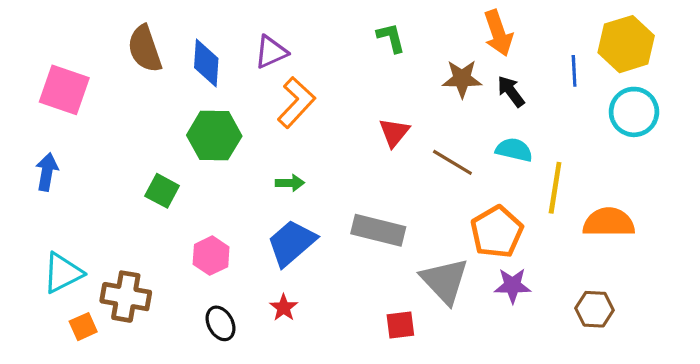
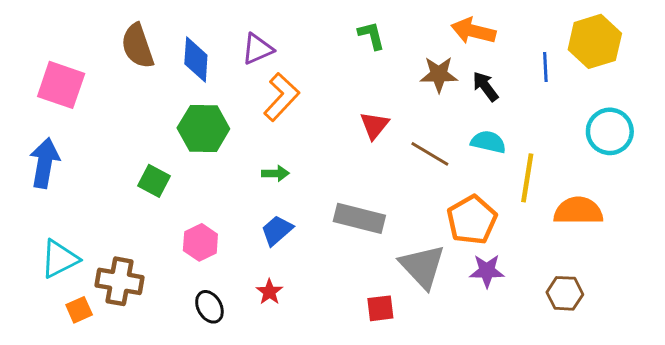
orange arrow: (498, 33) -> (473, 31), turned 123
cyan circle: (634, 112) -> (610, 131), moved
blue arrow: (47, 172) -> (45, 163), size x1.4
blue trapezoid: (292, 243) -> (277, 230), size x0.7

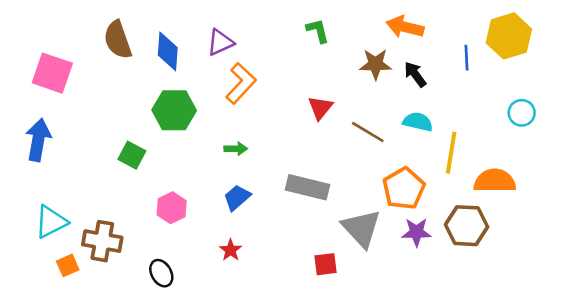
cyan circle: (610, 131) -> (522, 113), size x0.7
brown hexagon: (565, 293) -> (467, 226), moved, size x1.4
black ellipse: (209, 307) -> (161, 273), moved

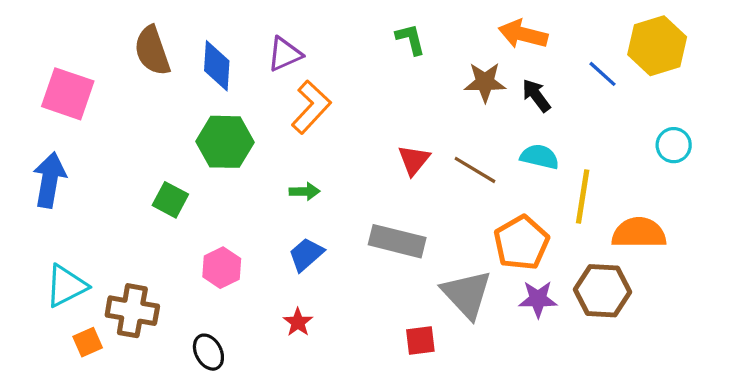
blue line: (467, 58) -> (602, 74), turned -45
red triangle: (320, 108) -> (414, 160), moved

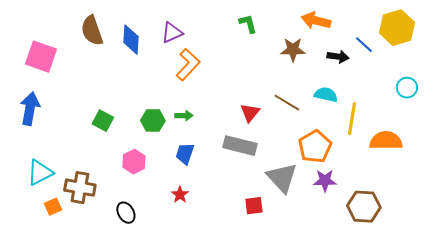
black arrow: (536, 95) -> (338, 57), moved, turned 135
green hexagon: (225, 142) -> (153, 121), moved, size x0.7
red triangle: (414, 160) -> (250, 113), moved
blue trapezoid: (306, 254) -> (185, 154), turned -30
brown hexagon: (602, 291) -> (364, 207), moved

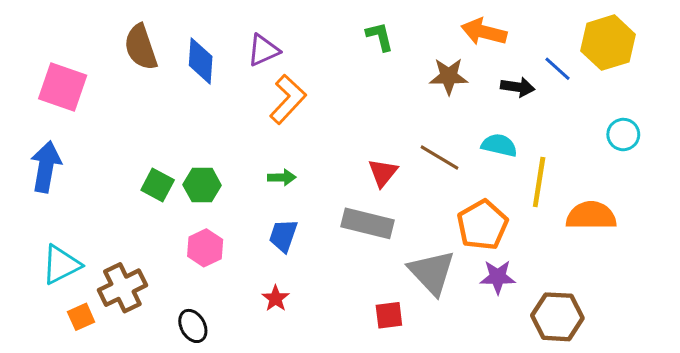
green hexagon: (153, 121) -> (202, 185), moved
brown cross: (80, 188) -> (122, 288), turned -36

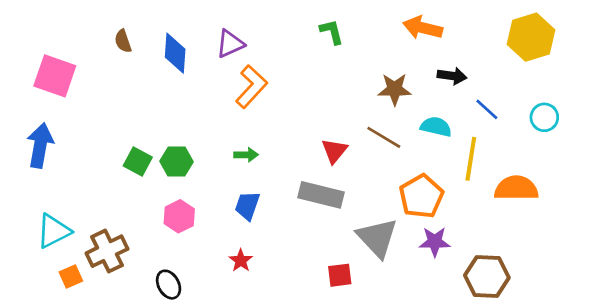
brown semicircle: (141, 47) -> (123, 41), size x0.6
blue line: (557, 69) -> (487, 109), moved
brown star: (449, 76) -> (395, 89), moved

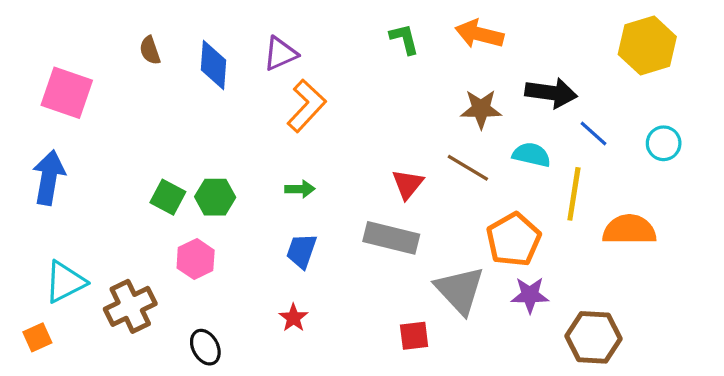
orange arrow: (423, 28) -> (479, 34), moved
black arrow: (452, 76) -> (551, 93), size x1.4
pink hexagon: (179, 216) -> (196, 259), moved
orange square: (71, 277) -> (37, 337), moved

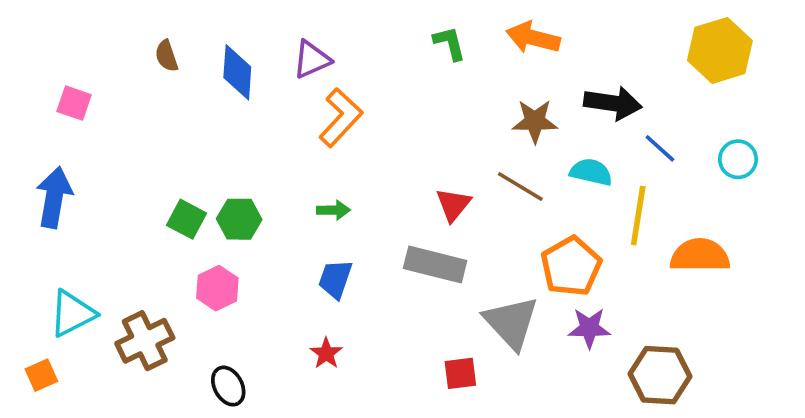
pink square: (67, 93) -> (74, 103), size x0.6

